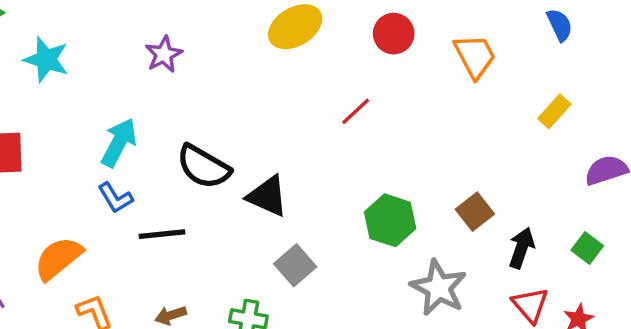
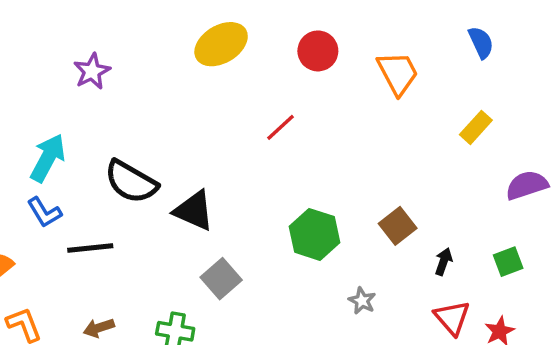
black arrow: (522, 248) -> (444, 262), size x0.7
green square: (587, 248) -> (508, 262), turned 32
gray star: (439, 288) -> (362, 301), size x0.5

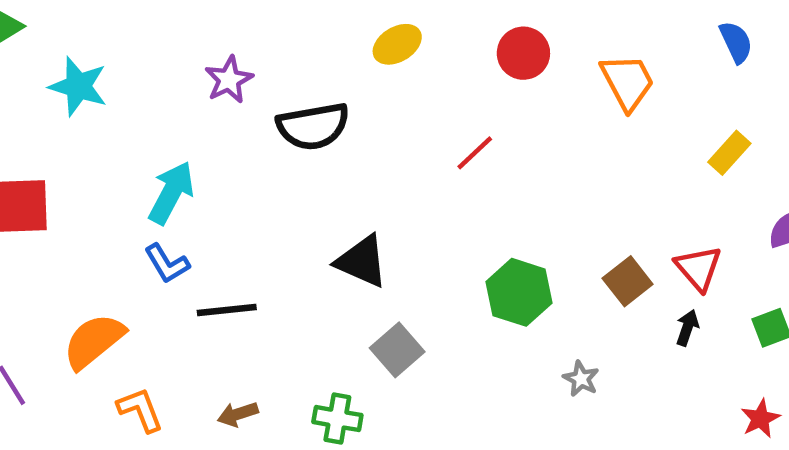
yellow ellipse: (221, 44) -> (397, 44), size x0.7
black semicircle: (131, 182) -> (313, 126), moved, turned -40
red triangle: (452, 318) -> (698, 268), moved

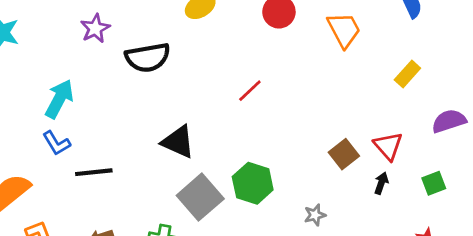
red line: (475, 153) -> (250, 91), moved
green hexagon: (519, 292) -> (253, 183), moved
gray square: (397, 350) -> (200, 197), size x1.4
gray star: (581, 379) -> (315, 215), turned 30

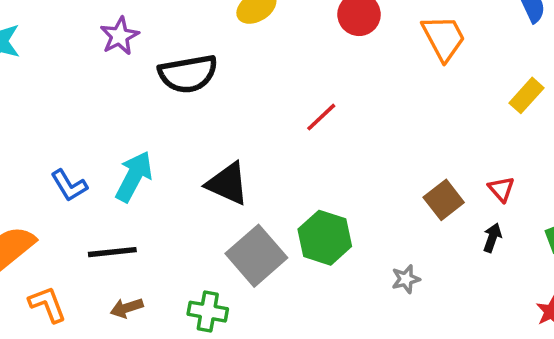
cyan arrow: (59, 99) -> (134, 176), moved
red triangle: (388, 146) -> (501, 189), size x0.7
black line: (94, 172) -> (112, 252), moved

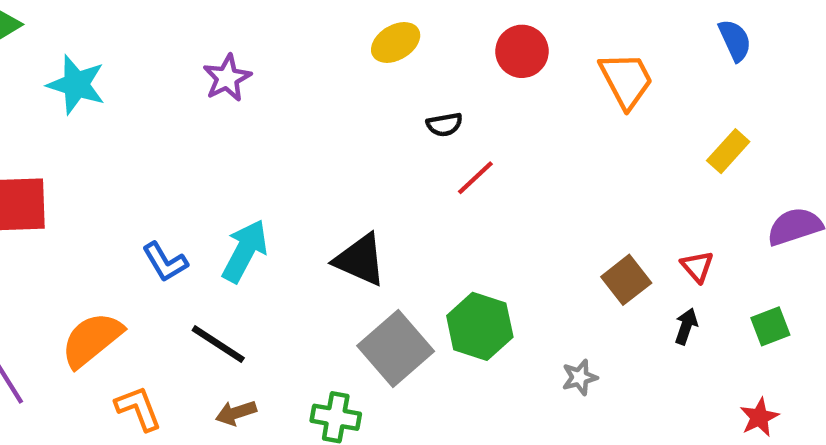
black semicircle: (188, 74) -> (444, 125), moved, size x0.5
black line: (112, 252) -> (218, 344), turned 39

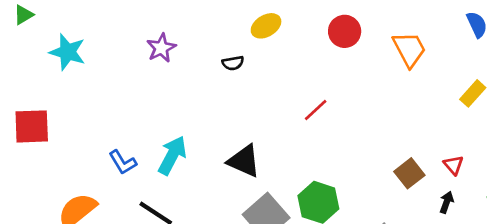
black semicircle: (444, 125) -> (233, 63), moved

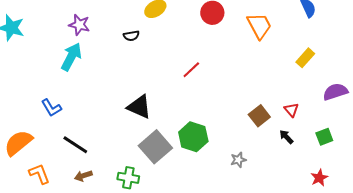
purple star: (161, 48) -> (79, 25), turned -30
cyan arrow: (172, 155) -> (71, 57), moved
black arrow: (447, 202) -> (286, 137), turned -63

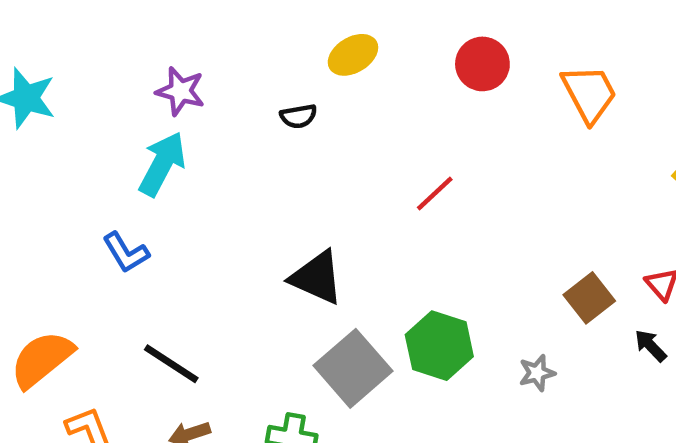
blue L-shape: (51, 108) -> (126, 252), moved
gray star: (238, 160) -> (537, 373), moved

